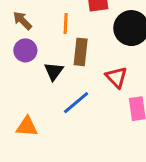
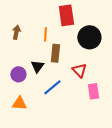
brown arrow: (22, 21) -> (16, 32), turned 56
purple circle: (25, 50) -> (18, 74), moved

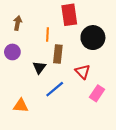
brown arrow: (16, 32) -> (18, 23), moved
purple circle: (18, 74) -> (12, 52), moved
pink rectangle: (93, 91) -> (97, 93), turned 42

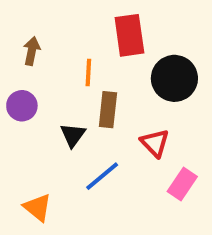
orange triangle: (21, 106) -> (38, 207), turned 35

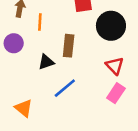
orange line: (88, 73) -> (40, 22), moved
black triangle: (73, 135) -> (46, 62), turned 35
red triangle: (155, 143) -> (115, 66), moved

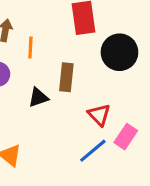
red triangle: (115, 66) -> (99, 115), moved
blue line: (65, 88) -> (93, 151), moved

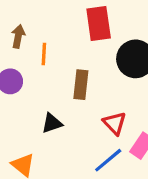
black triangle: (38, 98) -> (52, 123), moved

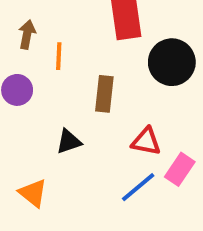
red triangle: (115, 123) -> (146, 142), turned -35

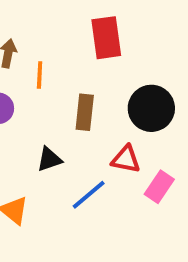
black circle: (172, 62) -> (151, 108), moved
blue line: (138, 187) -> (89, 195), moved

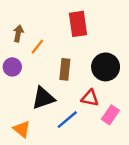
orange line: (40, 75) -> (37, 47), turned 35
black triangle: (49, 159) -> (43, 98), size x1.5

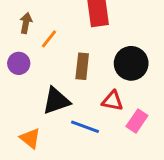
blue line: (67, 120) -> (85, 127), turned 60

